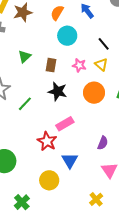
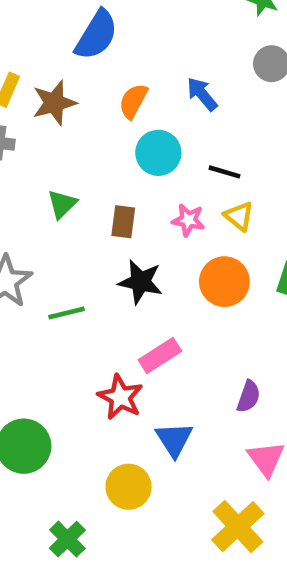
black line: (104, 44) -> (225, 172), moved, turned -32
green line: (25, 104) -> (66, 313), turned 35
yellow cross: (96, 199) -> (238, 527), size x1.6

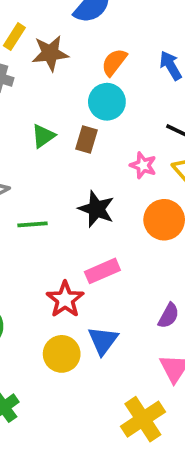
cyan circle: (158, 153) -> (107, 102), moved
brown rectangle: (123, 222) -> (86, 139), moved
yellow circle: (129, 487) -> (62, 354), moved

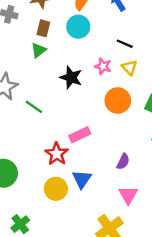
brown rectangle: (86, 139) -> (43, 28), moved
black star: (96, 209) -> (71, 77), moved
green line: (33, 224) -> (34, 107), turned 42

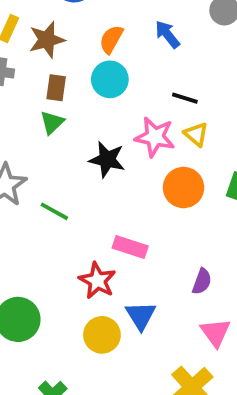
pink star: (103, 66) -> (155, 137), size x1.5
pink rectangle: (80, 135) -> (130, 247), turned 50

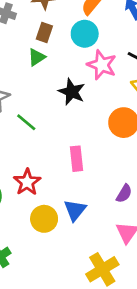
pink star: (155, 137) -> (102, 65), moved
pink rectangle: (130, 247) -> (77, 159), turned 55
red star: (97, 281) -> (27, 182), moved

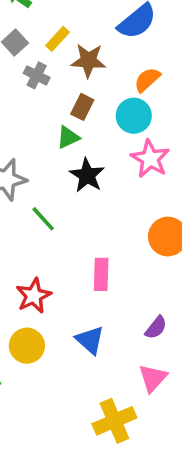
black star: (72, 92) -> (87, 175), moved
blue triangle: (75, 210) -> (90, 340), turned -35
yellow circle: (44, 219) -> (27, 346), moved

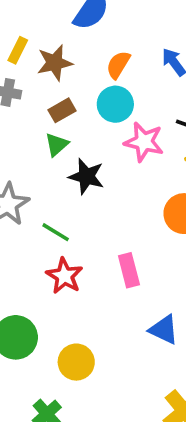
brown rectangle: (82, 107) -> (62, 110), turned 50
red star: (34, 296) -> (64, 276), moved
blue triangle: (90, 340) -> (164, 330), moved

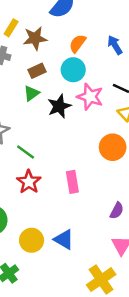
black star: (86, 176) -> (59, 106), moved, turned 30
blue triangle: (164, 330) -> (64, 239), moved

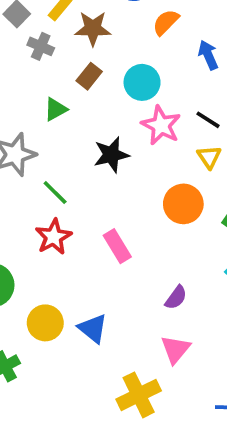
orange semicircle: (77, 43) -> (166, 22), moved
brown rectangle: (37, 71) -> (89, 76), turned -35
green triangle: (31, 93) -> (56, 109), moved
black star: (59, 106) -> (111, 155), moved
pink rectangle: (72, 182) -> (117, 246), turned -30

